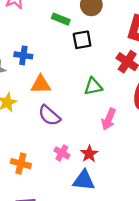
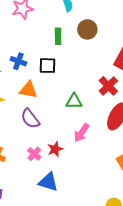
green rectangle: (61, 19) -> (58, 36), turned 56
black square: (82, 40) -> (47, 66), moved
red star: (89, 154) -> (55, 149), moved

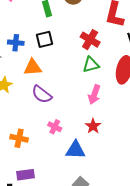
red cross: (108, 86) -> (90, 40), moved
green triangle: (74, 101) -> (91, 65), moved
red star: (55, 149) -> (93, 126), moved

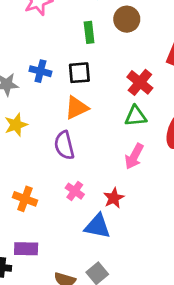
orange triangle: (33, 67) -> (77, 108), moved, turned -30
purple semicircle: (42, 94) -> (64, 145), turned 30
red star: (93, 126) -> (114, 198), moved

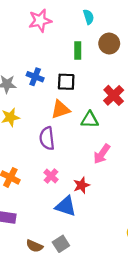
green triangle: (136, 116) -> (90, 120), moved

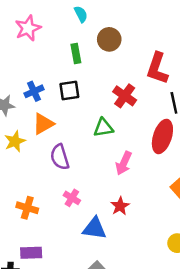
blue cross: (35, 77) -> (34, 91), turned -35
orange triangle: (60, 109) -> (43, 124), moved
red star: (81, 185) -> (120, 206), moved

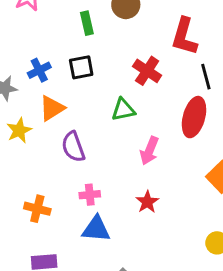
pink cross: (72, 198) -> (90, 195), turned -35
blue triangle: (94, 228) -> (96, 229), moved

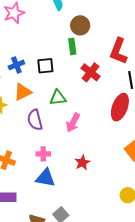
green rectangle: (87, 23) -> (72, 46), moved
green triangle: (123, 110) -> (58, 98), moved
pink arrow: (149, 151) -> (73, 123), moved

